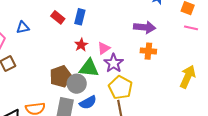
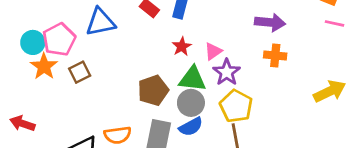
blue triangle: (23, 28) -> (101, 22), size x1.6
yellow arrow: (188, 77) -> (330, 91), turned 40
gray circle: (77, 84) -> (191, 103), moved

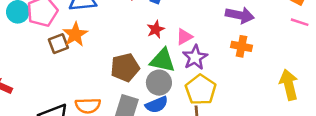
orange star: (44, 66) -> (75, 34), moved
yellow arrow: (330, 91) -> (289, 85), turned -84

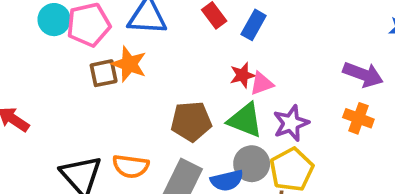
orange star: (75, 34) -> (129, 64), turned -30
pink triangle: (184, 37) -> (262, 84), moved
gray circle: (159, 83) -> (252, 164), moved

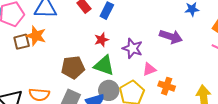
pink triangle: (262, 84) -> (149, 69), moved
orange cross: (358, 118) -> (167, 86), moved
purple star: (291, 123) -> (132, 48), moved, turned -30

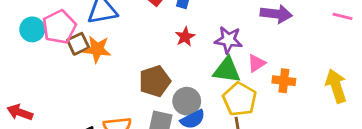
brown square: (22, 42) -> (78, 44), moved
green triangle: (104, 65) -> (227, 70), moved
gray circle: (109, 90) -> (187, 101), moved

